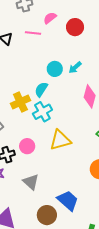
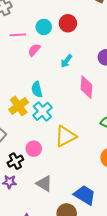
pink semicircle: (50, 18) -> (34, 50), moved
red circle: (75, 27) -> (68, 23), moved
cyan circle: (55, 69) -> (44, 27), moved
cyan semicircle: (41, 89) -> (37, 89), turned -35

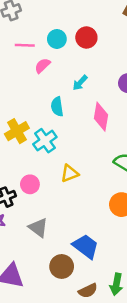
cyan semicircle: (37, 89) -> (57, 107), moved
yellow triangle: (65, 136) -> (70, 173), size x0.7

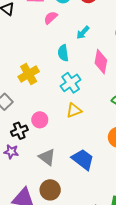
cyan cross: (45, 141) -> (71, 83), moved
blue trapezoid: (86, 246) -> (83, 159), moved
brown circle: (62, 266) -> (50, 190), moved

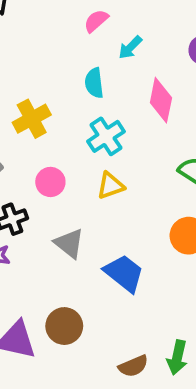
pink semicircle: (51, 18) -> (96, 21), moved
pink circle: (40, 120) -> (50, 182), moved
gray triangle: (47, 157) -> (69, 243), moved

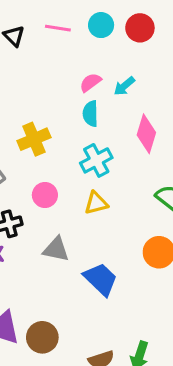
pink semicircle: (96, 21) -> (90, 82), moved
gray triangle: (69, 243) -> (56, 249), turned -32
brown circle: (64, 326) -> (42, 337), moved

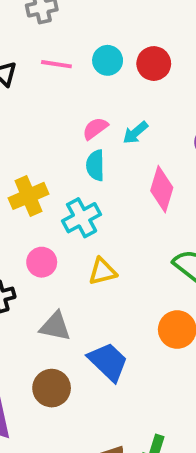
cyan cross: (96, 160) -> (82, 218), moved
brown circle: (42, 337) -> (52, 388), moved

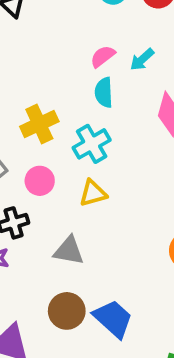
pink circle: (42, 262) -> (40, 181), moved
yellow triangle: (102, 271) -> (93, 193), moved
blue trapezoid: (108, 362) -> (113, 319), moved

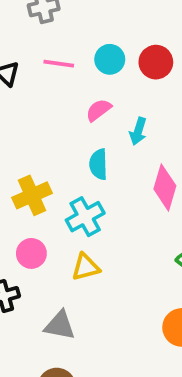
pink semicircle: (103, 56) -> (99, 110), moved
cyan arrow: (142, 59) -> (138, 131), turned -32

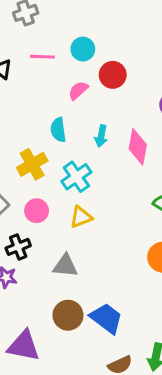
red circle: (156, 62) -> (113, 75), moved
cyan arrow: (138, 131) -> (101, 136), moved
cyan semicircle: (98, 164) -> (58, 130), moved

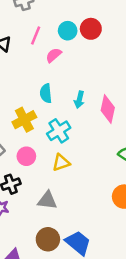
pink line: (42, 57) -> (36, 36), turned -72
red circle: (113, 75) -> (91, 29), moved
pink semicircle: (78, 90) -> (54, 55), moved

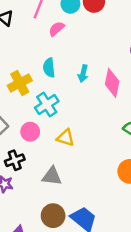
yellow cross: (24, 120) -> (20, 83), moved
cyan cross: (59, 131) -> (47, 104), moved
yellow triangle: (61, 163) -> (65, 138), turned 36

